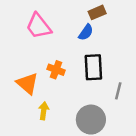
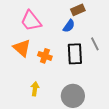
orange triangle: (27, 83) -> (22, 48), moved
gray line: (118, 91) -> (95, 44), moved, turned -40

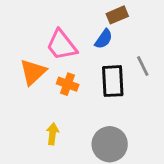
pink trapezoid: (31, 21) -> (62, 45), moved
orange triangle: (22, 48) -> (33, 72), turned 36

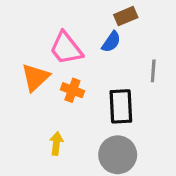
gray line: (143, 66) -> (153, 71), turned 30
black rectangle: (113, 81) -> (121, 106), moved

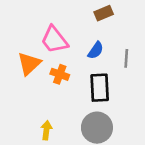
blue semicircle: (111, 42) -> (96, 50), moved
yellow arrow: (56, 143) -> (46, 130), moved

